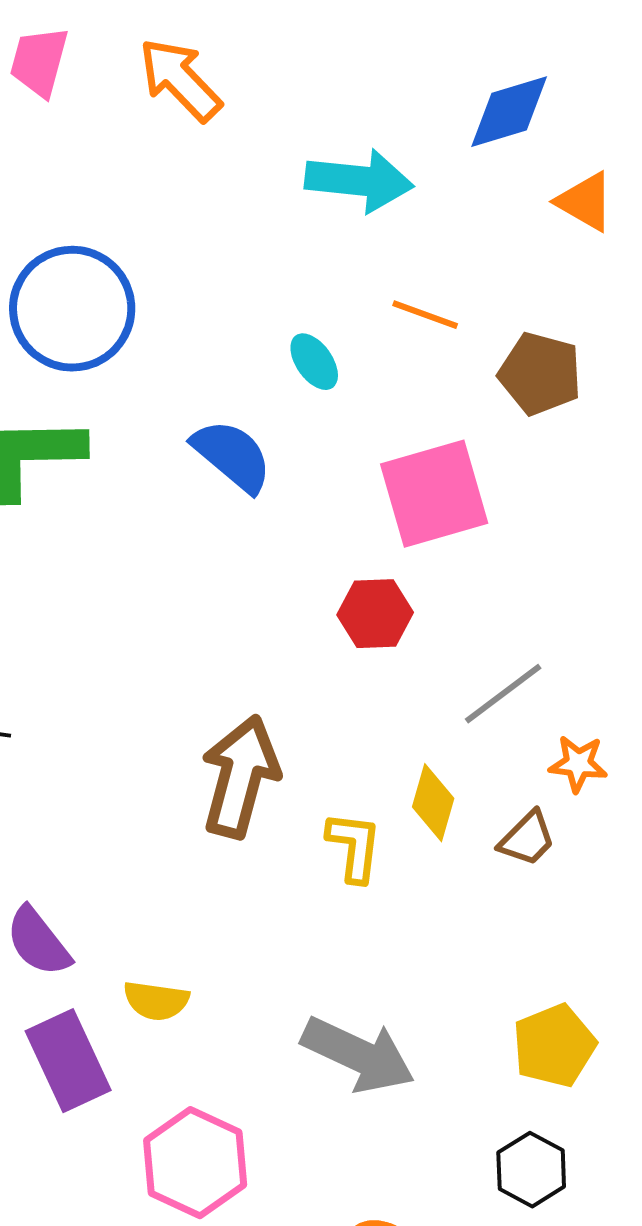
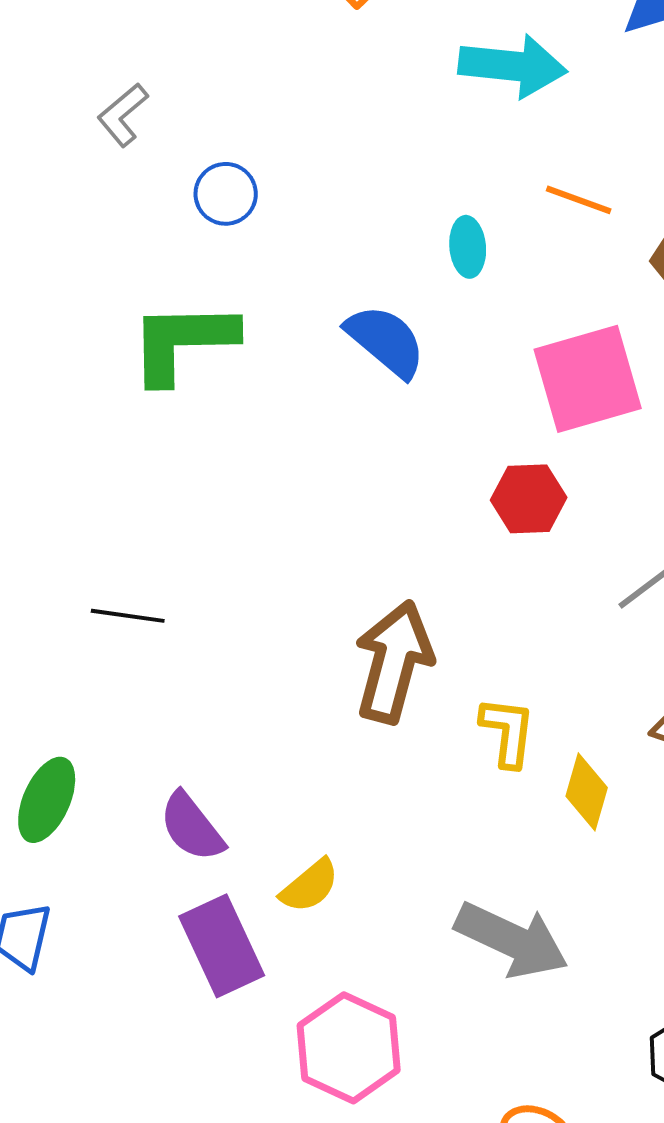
blue circle: (72, 309) -> (226, 194), size x0.5
cyan ellipse: (314, 362) -> (468, 247), turned 30
yellow diamond: (433, 803) -> (587, 792), moved
yellow semicircle: (156, 1001) -> (310, 886), turned -48

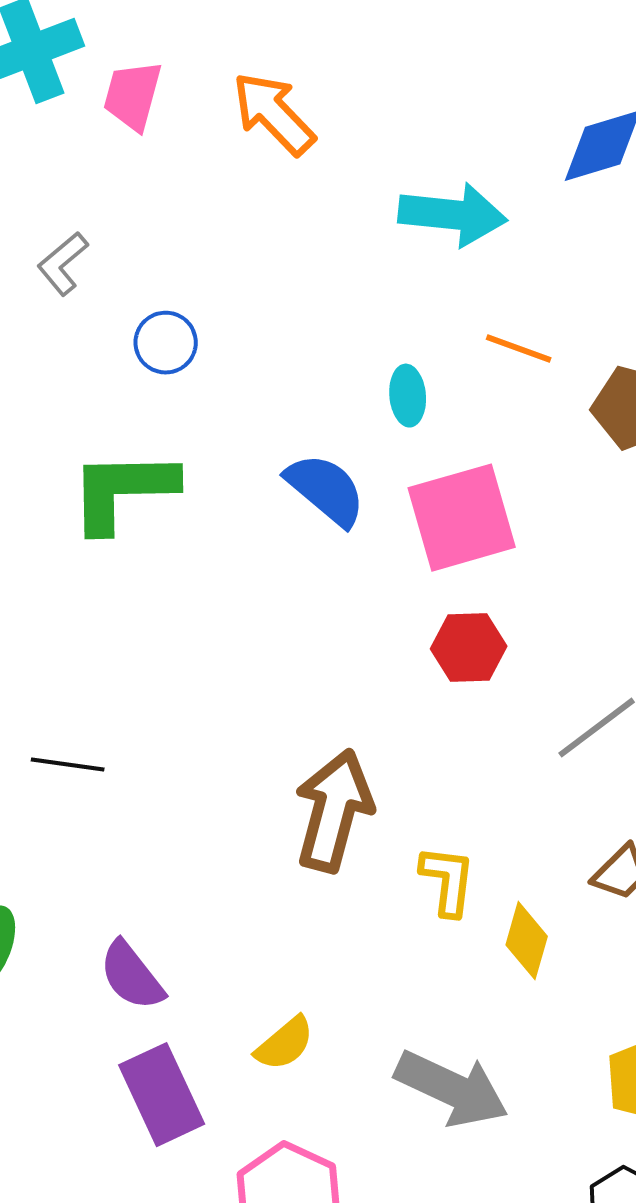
pink square: (588, 379) -> (462, 518), moved
yellow semicircle: (310, 886) -> (285, 1044), moved

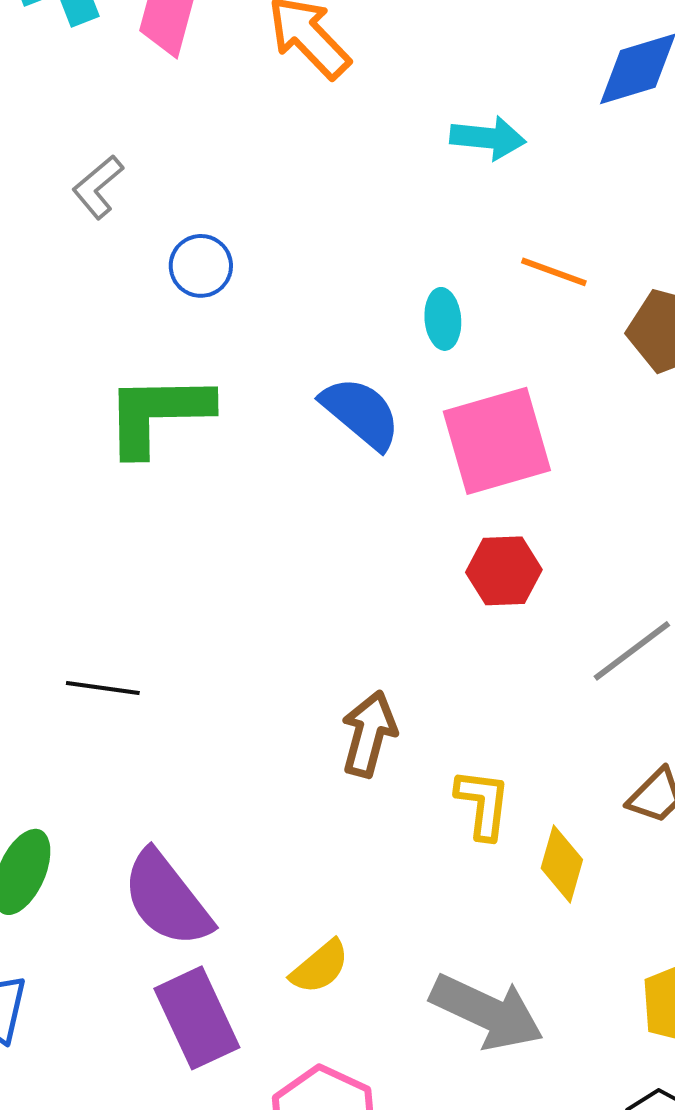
cyan arrow: (453, 215) -> (488, 138), size x0.7
brown arrow: (334, 811) -> (369, 734), size x0.7
purple semicircle: (132, 976) -> (167, 899), size x1.4

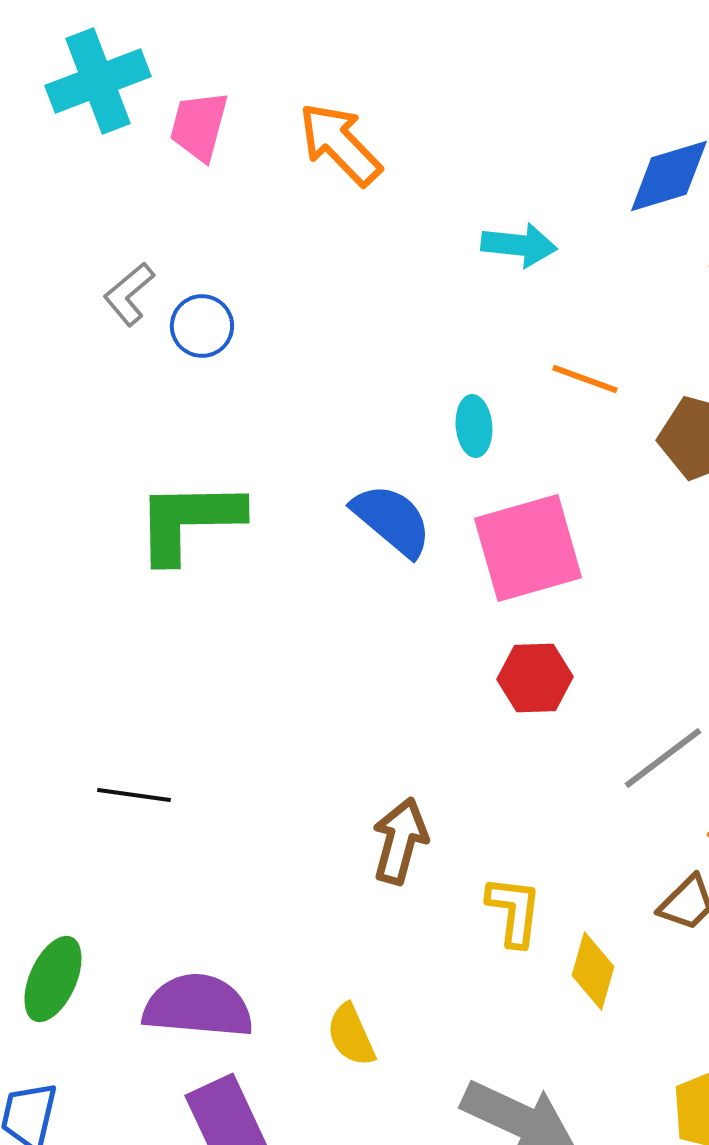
blue circle: (201, 266) -> (202, 326), moved
purple semicircle: (167, 899) -> (198, 1006), turned 133
yellow semicircle: (320, 967) -> (351, 1035), moved, turned 106

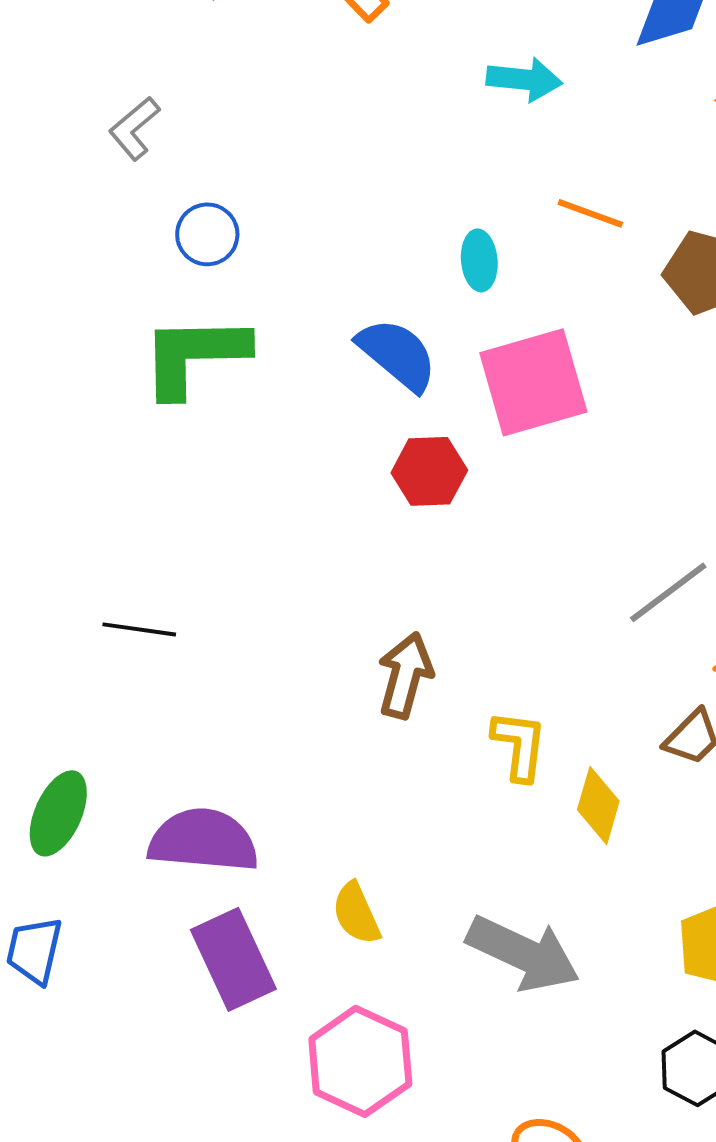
blue circle: (202, 326) -> (207, 234), moved
red hexagon: (535, 678) -> (429, 471), moved
yellow semicircle: (351, 1035) -> (356, 913), moved

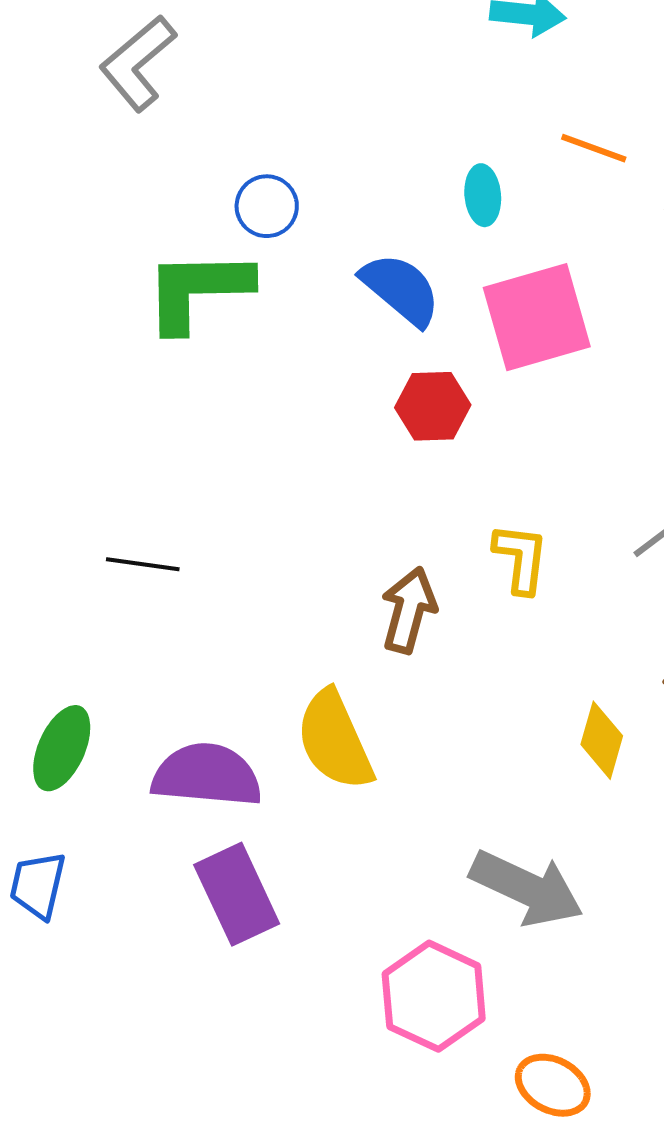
gray L-shape: (134, 128) -> (138, 63), size x1.5
blue circle: (207, 234) -> (267, 206), moved
yellow L-shape: (519, 745) -> (521, 558), moved
yellow semicircle: (356, 913) -> (335, 740), moved, size x1.6
pink hexagon: (360, 1061) -> (434, 996), moved

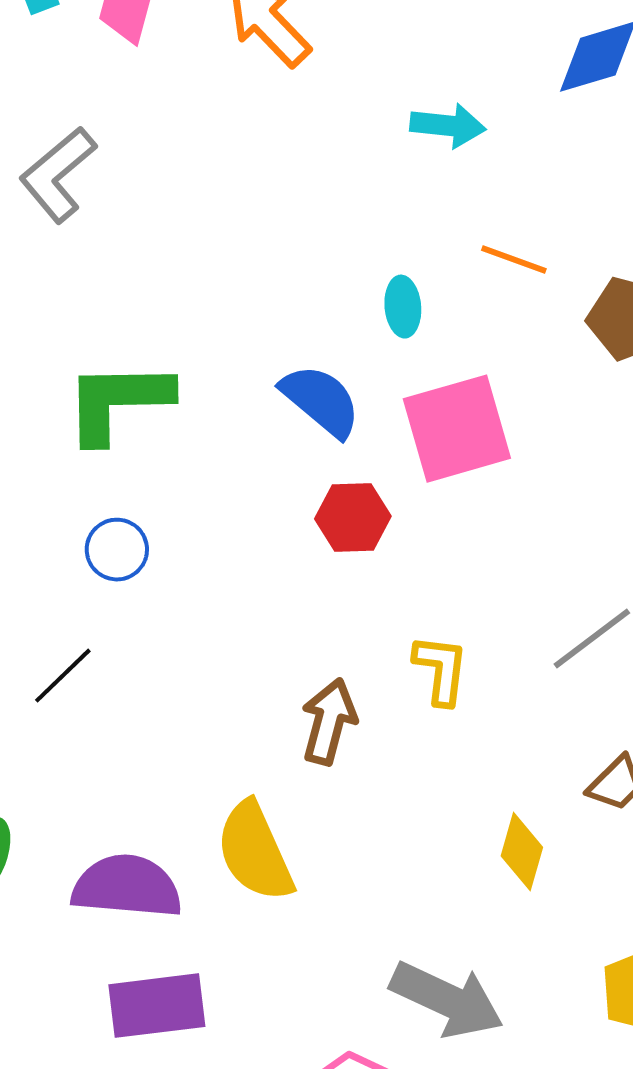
blue circle: (267, 206) -> (117, 550), moved
black line: (143, 564) -> (63, 676), turned -52
purple rectangle: (237, 894) -> (157, 1006), turned -72

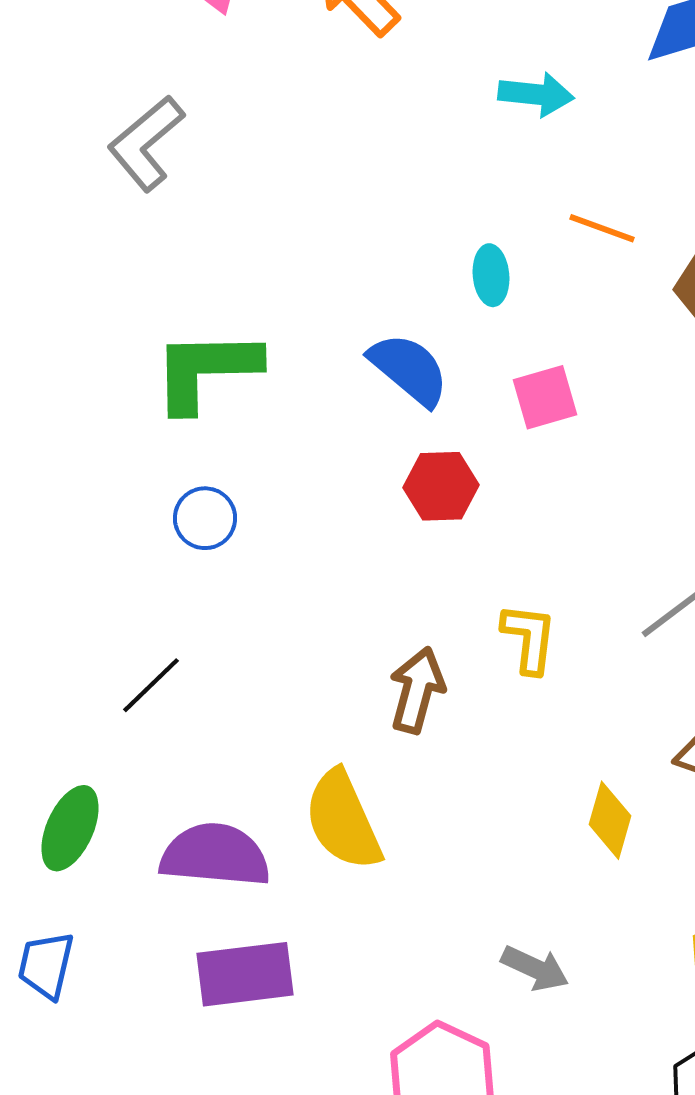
pink square: (457, 429) -> (545, 397), size x0.6
black line: (63, 676) -> (151, 685), moved
gray arrow: (447, 1000) -> (535, 968), size x0.6

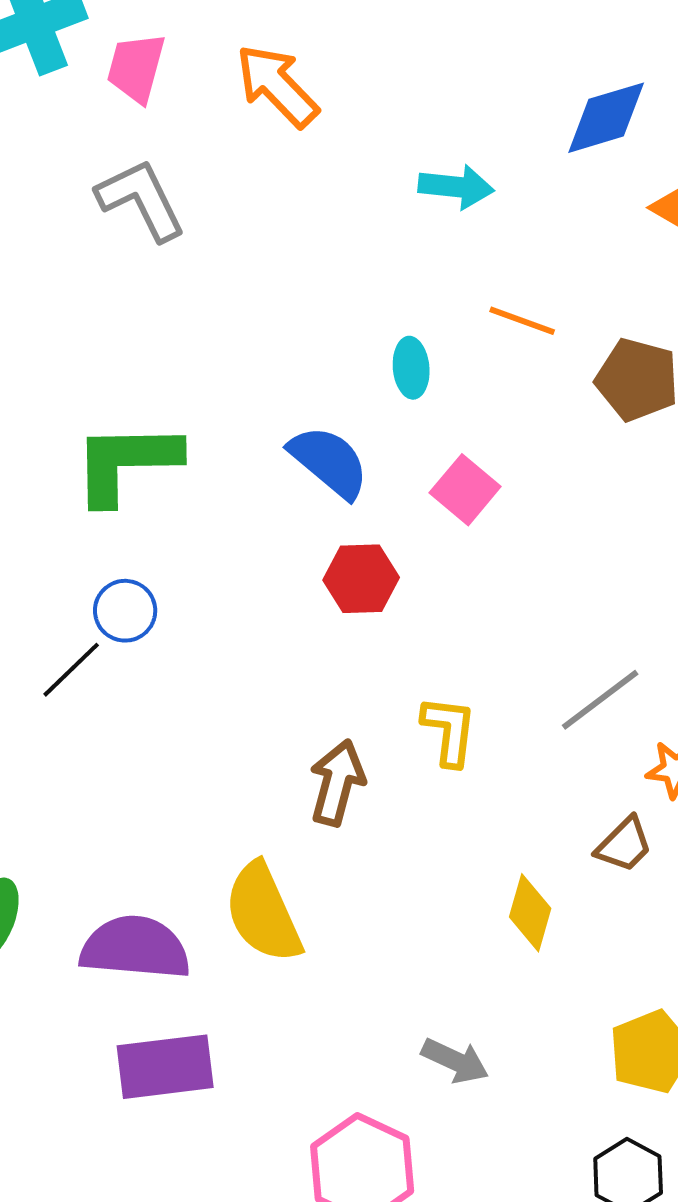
gray L-shape: (146, 143) -> (141, 200), moved, turned 104
pink square: (545, 397) -> (465, 490), turned -34
black line: (151, 685) -> (71, 670), moved

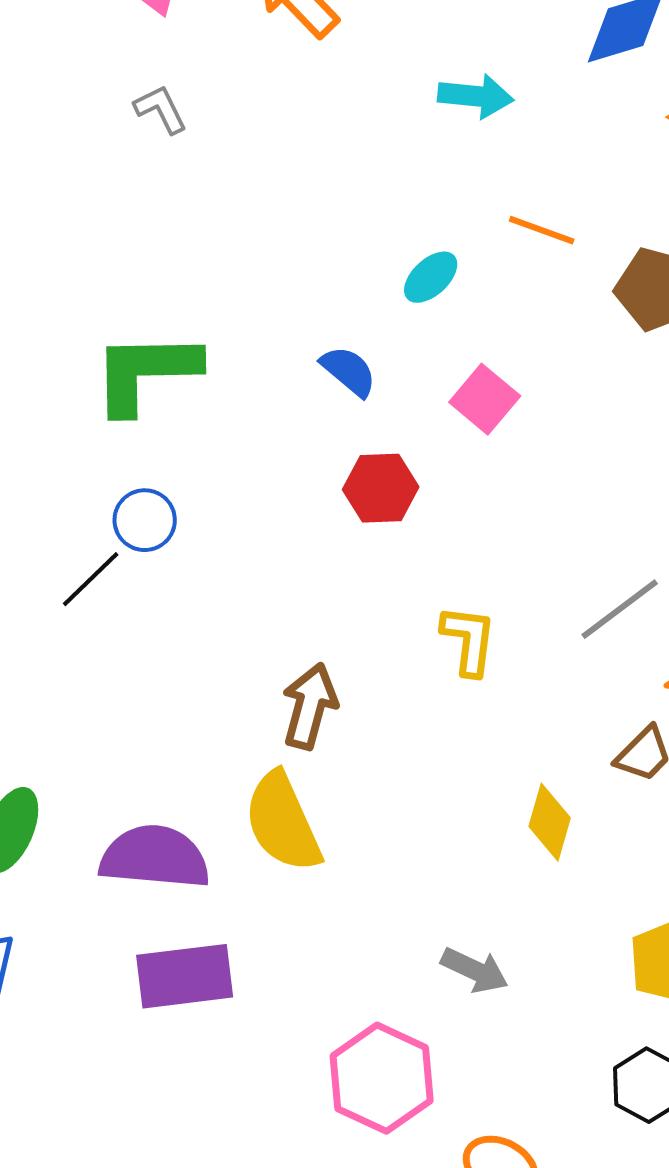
gray L-shape: (141, 200) -> (161, 109), size x0.6
cyan ellipse: (411, 368) -> (431, 277), turned 52
blue semicircle: (329, 462) -> (349, 371), size x0.7
brown arrow: (337, 783) -> (310, 706), moved

